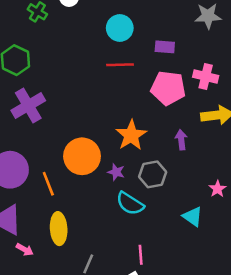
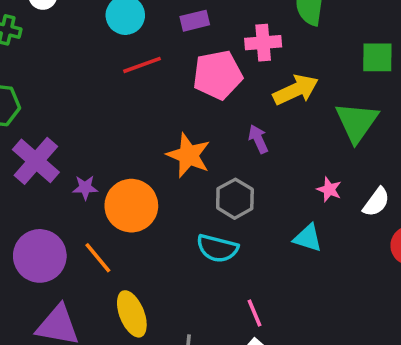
purple star: (116, 172) -> (85, 188), moved

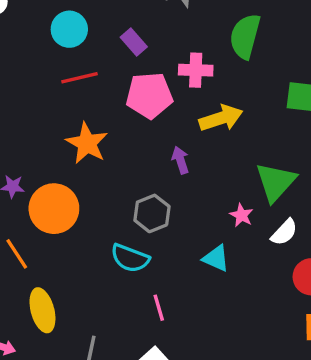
purple rectangle: (195, 21) -> (134, 42), turned 56
green triangle: (357, 122) -> (276, 182), moved
orange star: (189, 155) -> (87, 143), moved
pink line: (254, 313) -> (159, 308), moved

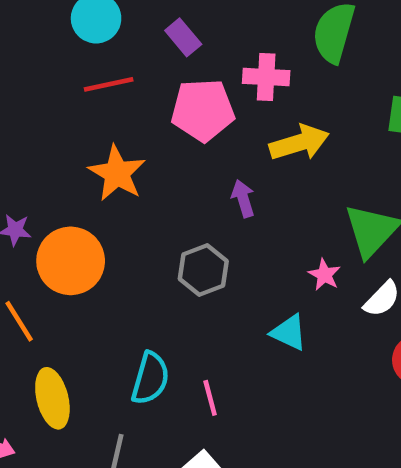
cyan semicircle: (130, 258) -> (150, 378), moved, turned -96

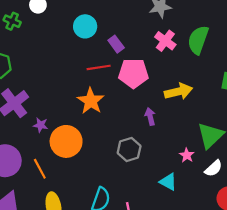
purple rectangle: (183, 37) -> (116, 44), moved
pink cross: (266, 77) -> (165, 41), moved, turned 30
red line: (109, 84) -> (99, 67), moved

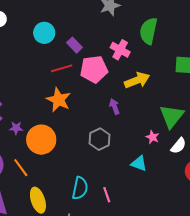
pink cross: (165, 41) -> (120, 50), moved

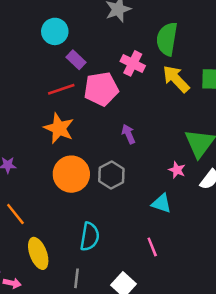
cyan circle: (44, 33) -> (55, 31), moved
yellow arrow: (137, 80) -> (176, 79), moved, turned -110
orange circle: (41, 140) -> (71, 174), moved
pink line: (107, 195) -> (152, 247), moved

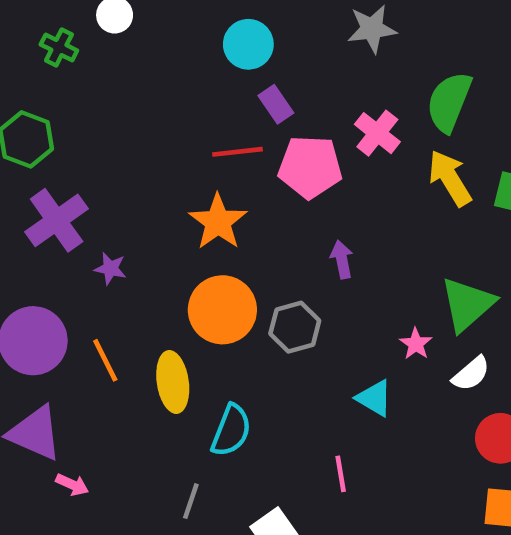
yellow ellipse: (38, 253) -> (173, 382), moved

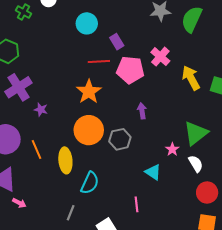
cyan circle: (248, 44) -> (87, 23), moved
green semicircle: (449, 102) -> (192, 19), moved
white semicircle: (471, 374) -> (196, 164), turned -84

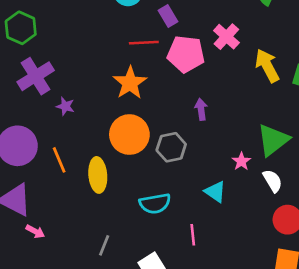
cyan semicircle: (90, 183) -> (155, 204), moved, turned 55

